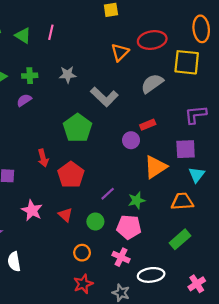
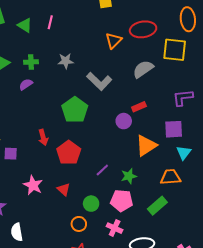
green circle: (95, 221) -> (91, 204), moved
green rectangle: (180, 239) -> (157, 206), moved

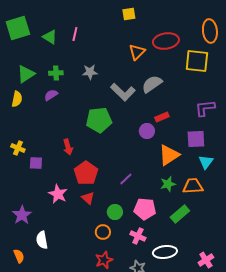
gray semicircle: (143, 69) -> (152, 84), moved
green pentagon: (75, 110) -> (99, 120), turned 30
red pentagon: (69, 153) -> (86, 173), moved
green star: (129, 176) -> (168, 184), moved

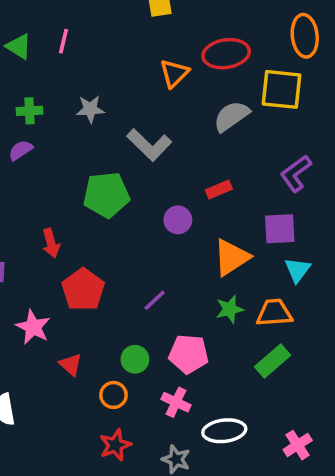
gray semicircle: (152, 84) -> (231, 116), moved
purple L-shape: (205, 108) -> (296, 173), turned -30
purple circle: (147, 131) -> (178, 220), moved
red triangle: (88, 198) -> (71, 365), moved
green rectangle: (180, 214) -> (273, 361), moved

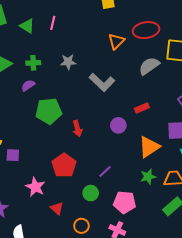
green pentagon: (106, 195) -> (49, 111), moved
red arrow: (51, 243) -> (77, 128), moved
green circle: (135, 359) -> (91, 193), moved

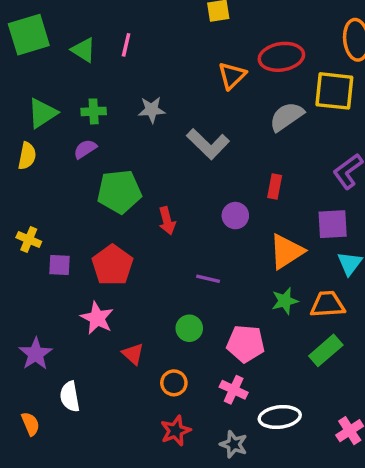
red rectangle: (142, 108) -> (275, 187), turned -56
red pentagon: (64, 165) -> (112, 265), moved
purple line: (105, 172) -> (208, 279), moved, turned 56

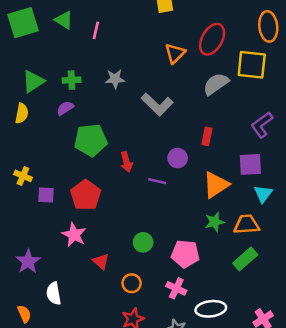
green triangle: (83, 50) -> (64, 20), moved
red ellipse: (281, 57) -> (212, 39), turned -52
purple line: (208, 279) -> (157, 181), moved

